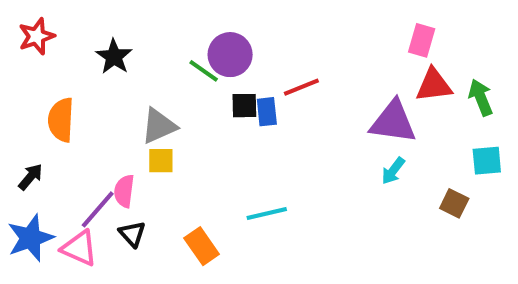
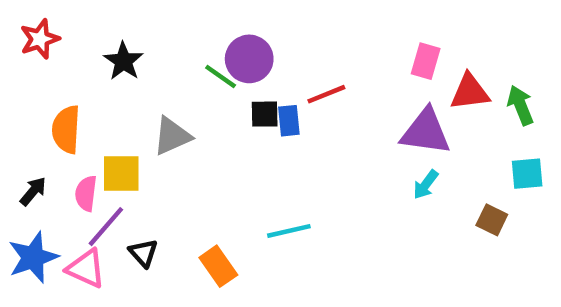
pink rectangle: (422, 40) -> (426, 61), moved
yellow square: (161, 161) -> (121, 174), moved, size x1.4
pink semicircle: (124, 191) -> (86, 193), moved

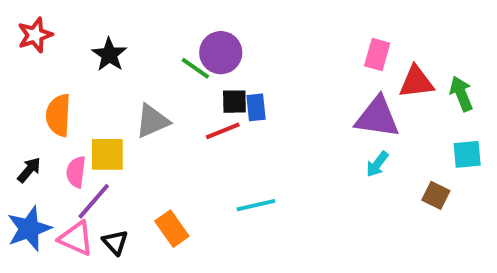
red line: (326, 94) -> (223, 131), moved
black triangle: (143, 253) -> (115, 242), moved
orange rectangle: (218, 266) -> (172, 229), moved

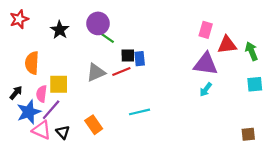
purple circle: (221, 53) -> (98, 23), moved
gray triangle: (152, 121) -> (96, 72), moved
brown square: (436, 195) -> (248, 134), moved, turned -32
blue star: (29, 229) -> (29, 112), moved

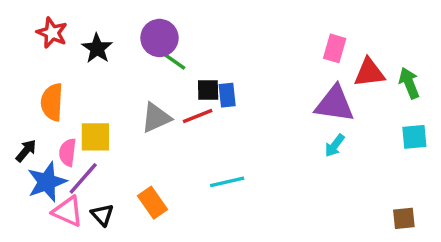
red star: (19, 19) -> (52, 33), moved, turned -30

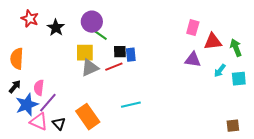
orange semicircle: (52, 102) -> (17, 59), moved
purple triangle: (335, 104) -> (193, 60), size x0.7
yellow square: (95, 137) -> (85, 53), moved
cyan arrow: (335, 145) -> (220, 71), moved
orange rectangle: (153, 203) -> (88, 117), size x1.4

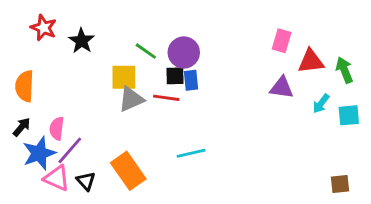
purple circle: (92, 22) -> (184, 53), moved
red line: (114, 67) -> (166, 98), turned 30

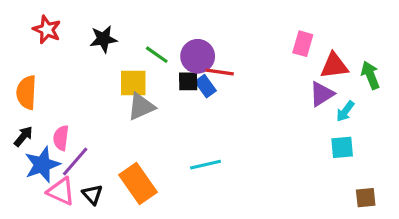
black star: (82, 41) -> (103, 39), moved, turned 30
blue rectangle: (191, 80) -> (205, 86), turned -30
purple triangle: (282, 88) -> (322, 94), moved, turned -40
red line: (166, 98) -> (220, 72), moved
cyan square: (349, 115) -> (342, 147), moved

